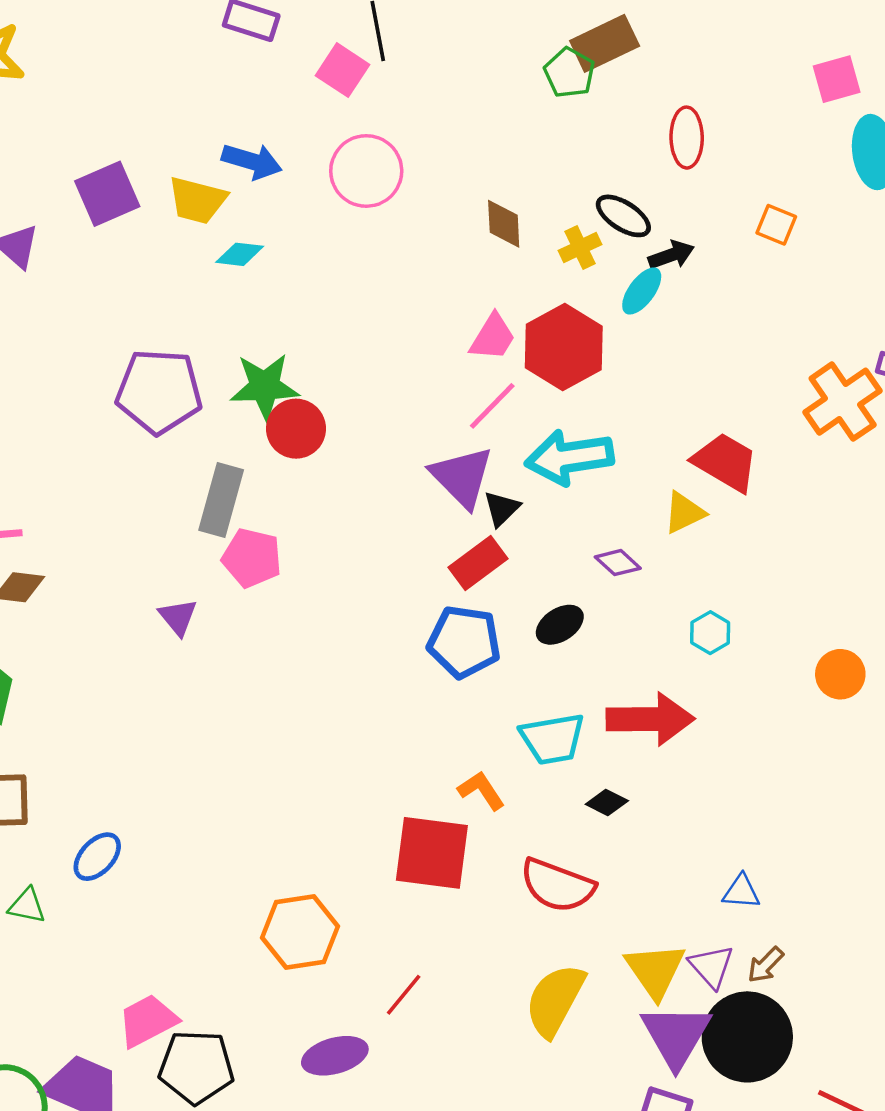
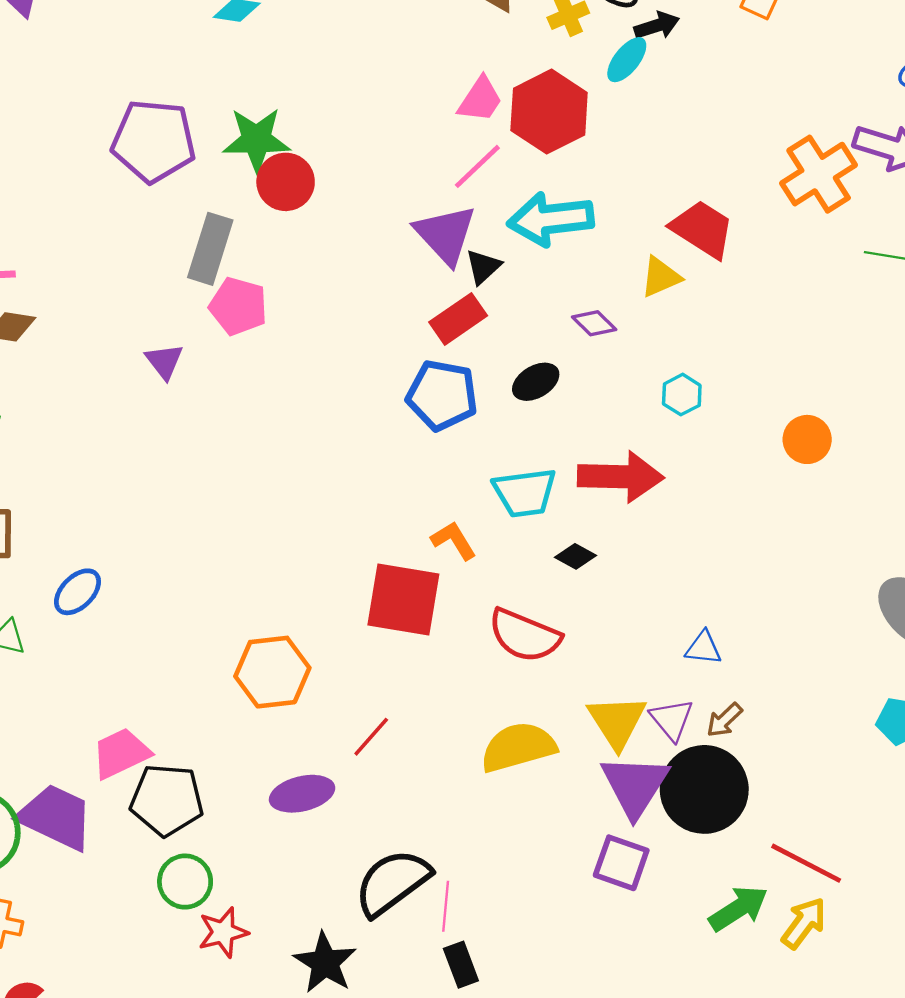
yellow semicircle: (555, 1000) -> (518, 747), turned 44

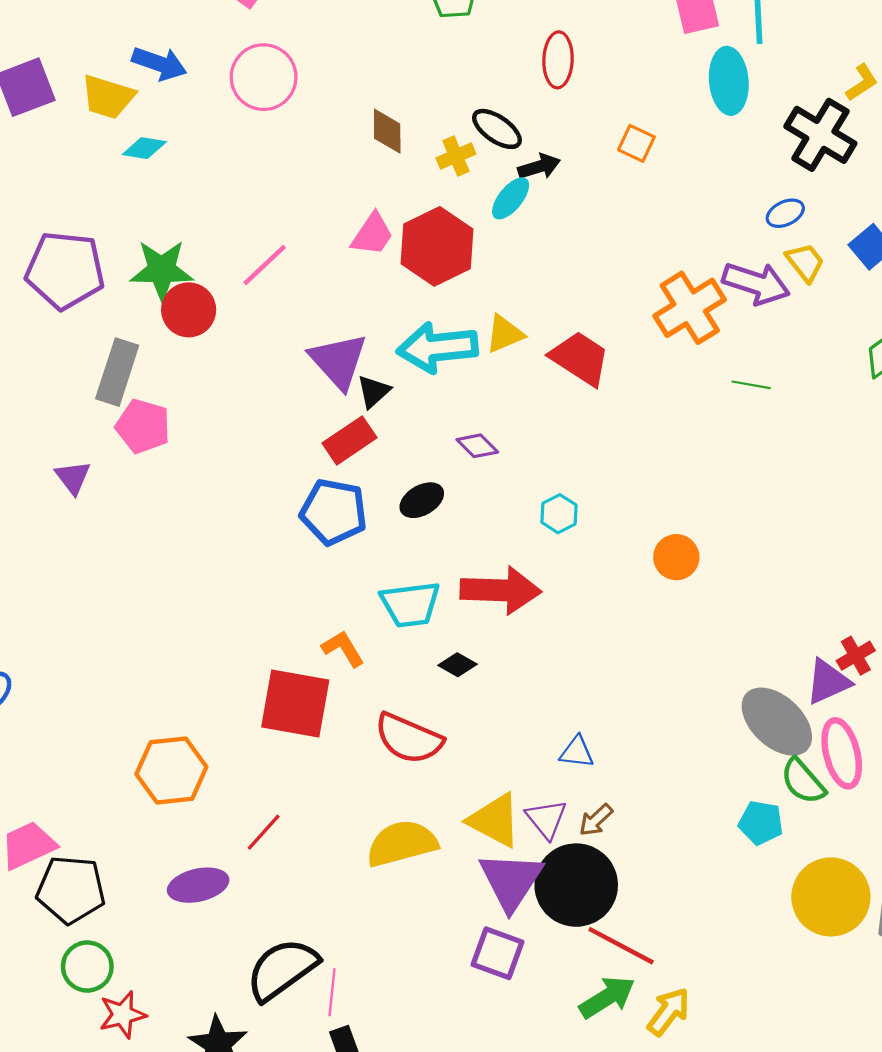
pink line: (477, 166) -> (265, 265), moved
yellow triangle: (661, 277) -> (505, 334), moved
yellow triangle: (617, 722) -> (495, 820), turned -30
red line: (806, 863) -> (621, 946), moved

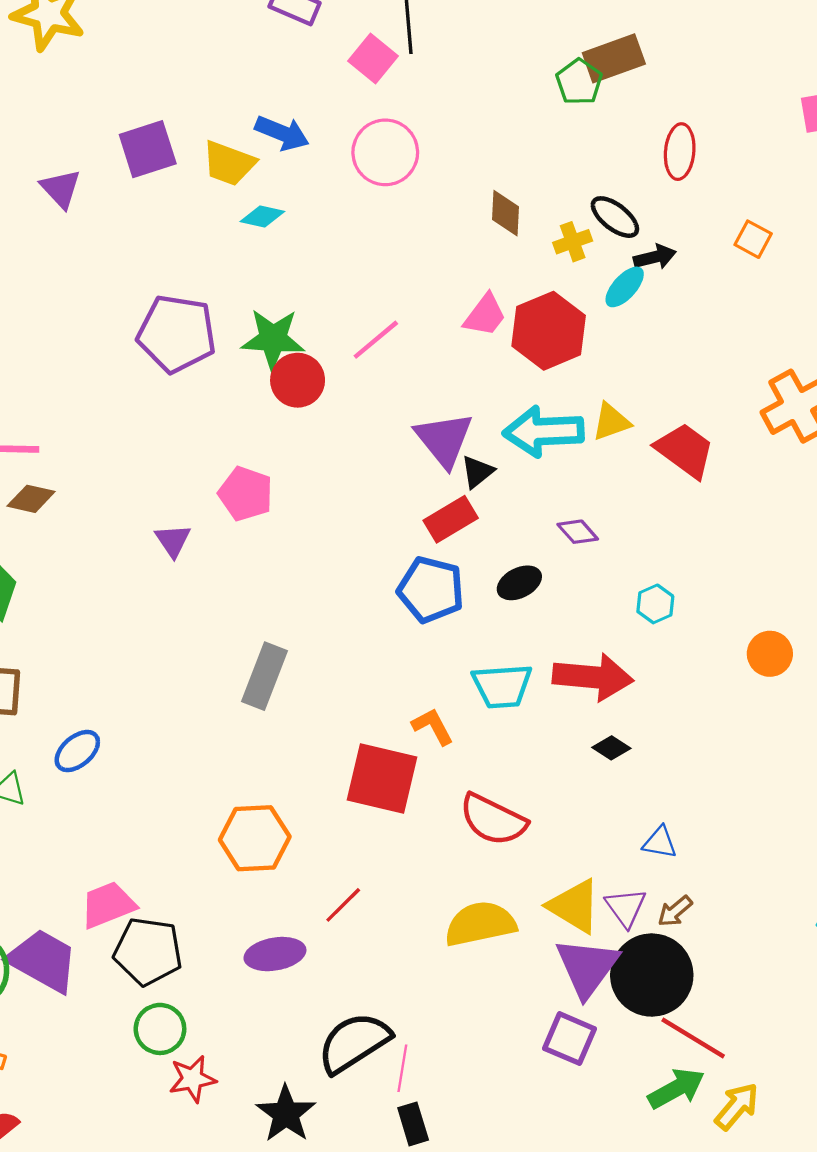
gray rectangle: (117, 372) -> (265, 676), moved
black diamond: (457, 665) -> (611, 748), moved

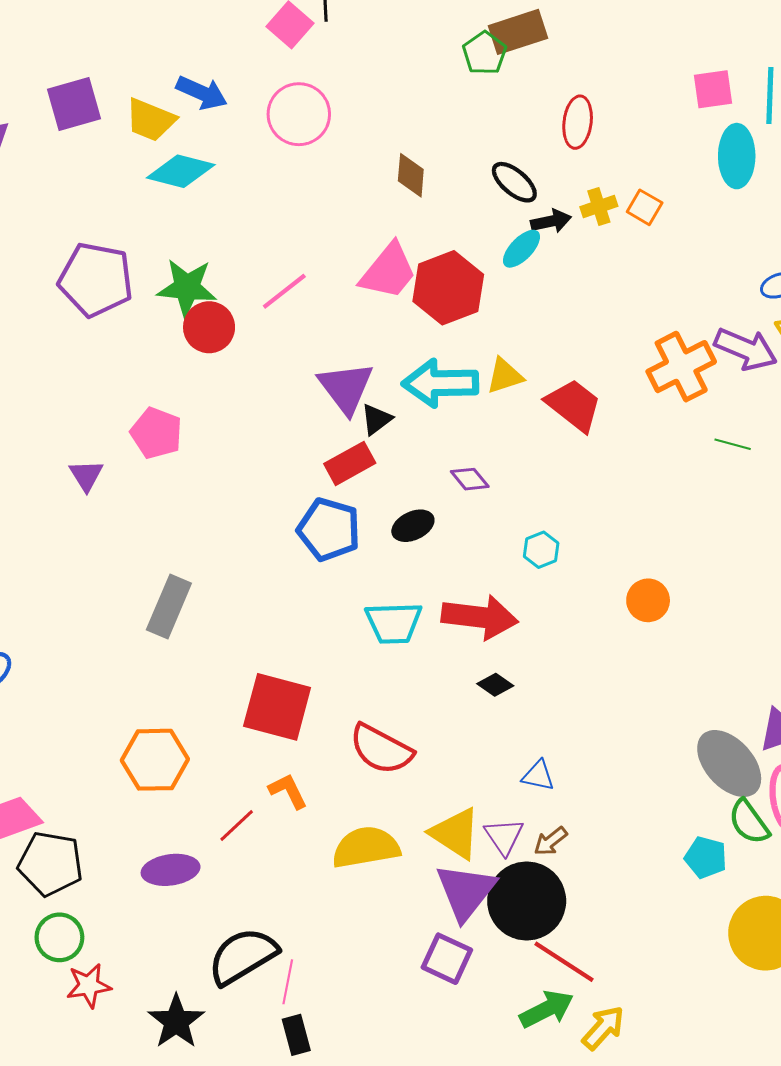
cyan diamond: (262, 216) -> (181, 171), size x1.6
yellow cross: (573, 242) -> (599, 207), moved
pink trapezoid: (485, 315) -> (388, 271), size x1.4
orange L-shape: (433, 726) -> (288, 791), moved

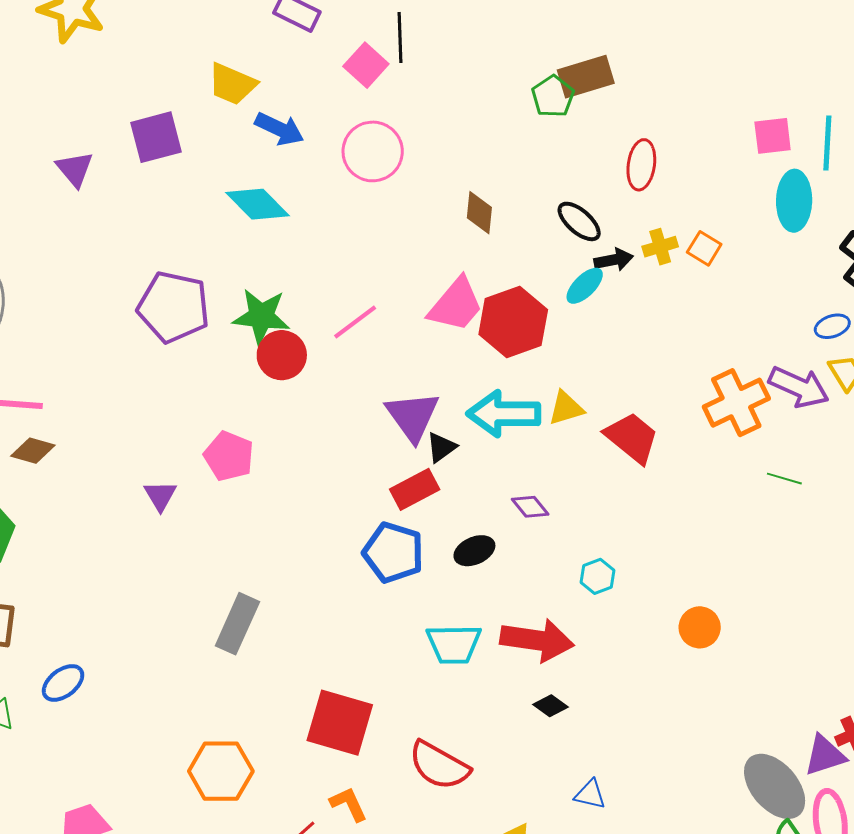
yellow trapezoid: (150, 120) -> (232, 84), moved
cyan diamond: (181, 171) -> (258, 204), turned 30

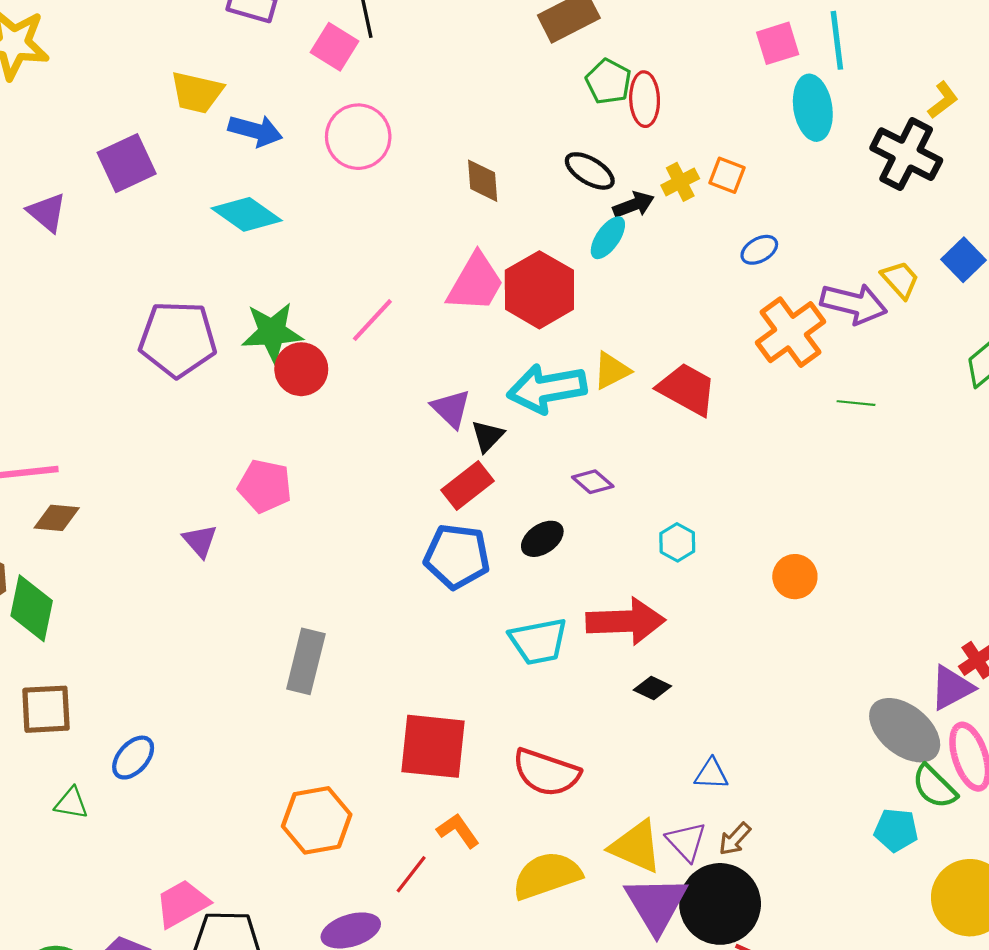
green pentagon: (553, 96) -> (608, 81), moved
blue ellipse: (832, 326) -> (759, 250), moved
purple triangle: (413, 416) -> (451, 409), size x0.7

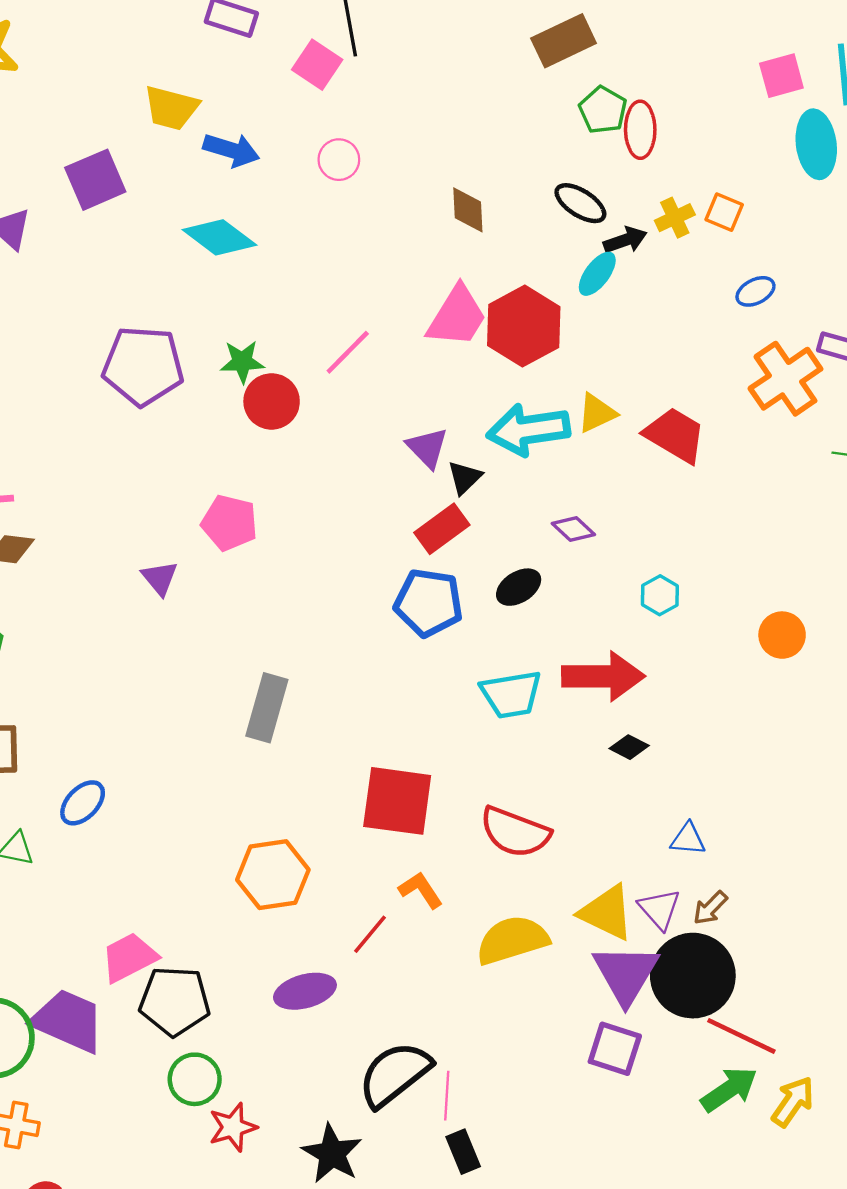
pink circle: (358, 137) -> (339, 160), size x0.6
green star: (272, 332) -> (242, 362), size x0.7

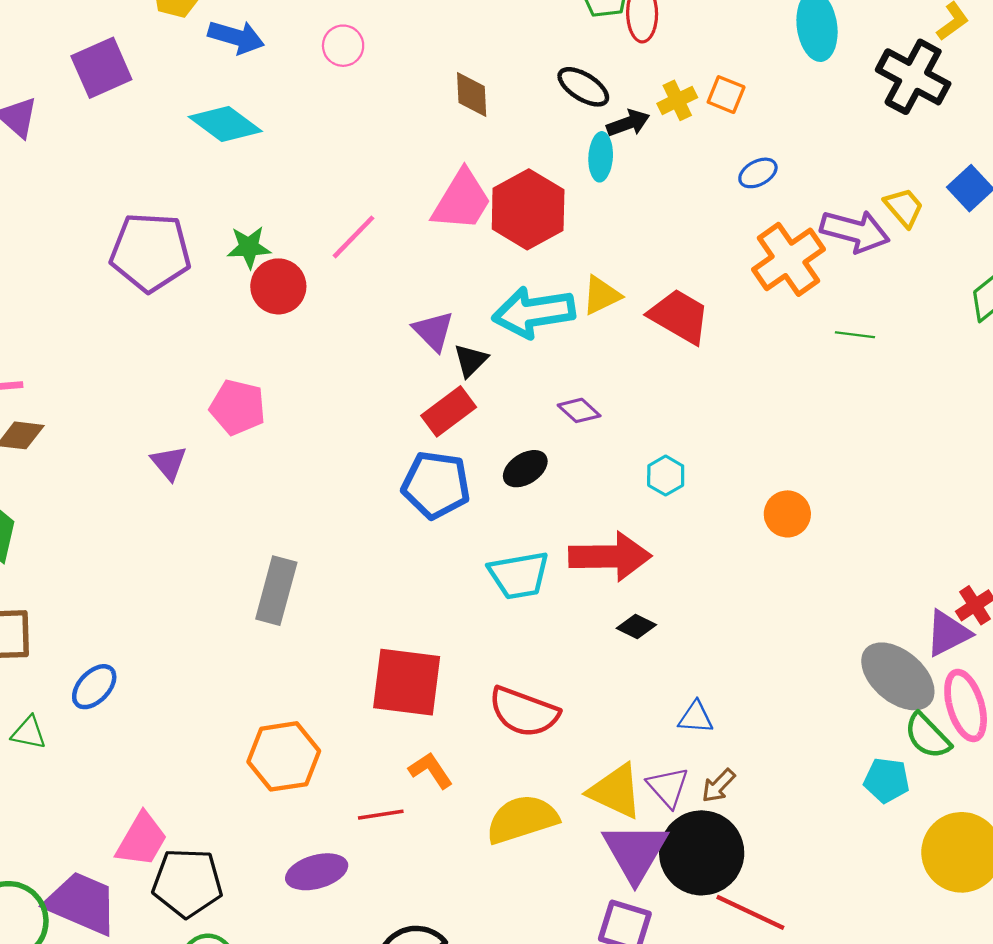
cyan ellipse: (597, 274) -> (601, 157), turned -33
red line: (370, 934) -> (381, 815), turned 42
pink trapezoid: (129, 957) -> (142, 840), turned 148

